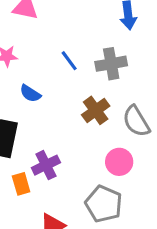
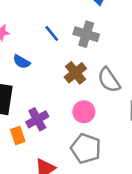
gray cross: (111, 64) -> (86, 34), turned 30
pink circle: (119, 162) -> (84, 112), moved

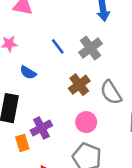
gray cross: (86, 34) -> (91, 48), turned 35

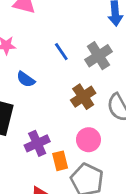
orange rectangle: (22, 143) -> (60, 161), moved

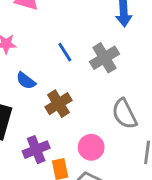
brown cross: (83, 97) -> (58, 104), moved

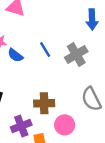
blue semicircle: (26, 81) -> (15, 55), moved
brown cross: (58, 104) -> (44, 103), moved, turned 30

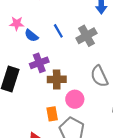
purple cross: (21, 126) -> (39, 63), moved

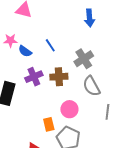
gray cross: (86, 36) -> (84, 59), moved
brown cross: (57, 79) -> (59, 77), moved

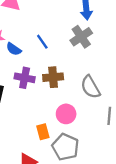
gray cross: (84, 59) -> (81, 37), moved
purple cross: (34, 77) -> (25, 78), turned 36

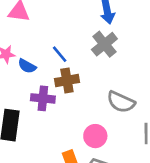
brown cross: (53, 77) -> (67, 81), moved
gray semicircle: (90, 87) -> (121, 102), turned -30

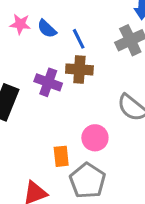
blue semicircle: (27, 66) -> (47, 29), moved

